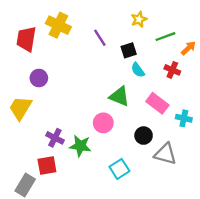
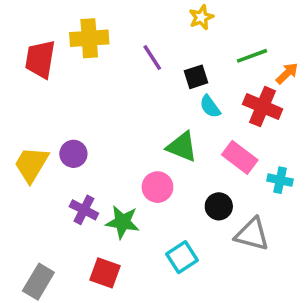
yellow star: (139, 19) -> (201, 17), moved
yellow cross: (58, 25) -> (89, 38), turned -30
red cross: (172, 70) -> (263, 107), size x1.5
purple circle: (39, 78) -> (73, 154), moved
red square: (47, 165) -> (105, 273), moved, turned 30

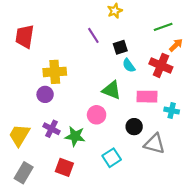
yellow star: (201, 17) -> (115, 11), moved
yellow cross: (89, 38) -> (55, 72), moved
green line: (252, 56) -> (163, 27), moved
pink rectangle: (240, 157) -> (147, 97), turned -36
yellow trapezoid: (31, 164) -> (19, 135), moved

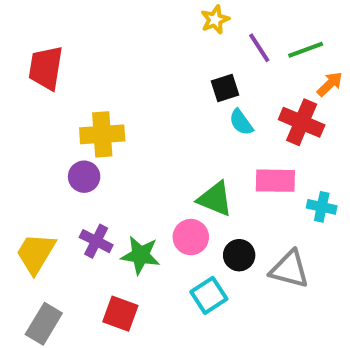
purple line: (93, 35) -> (259, 48), moved
green triangle: (112, 90) -> (215, 199), moved
pink circle: (97, 115) -> (191, 237), moved
black circle: (134, 127) -> (239, 255), moved

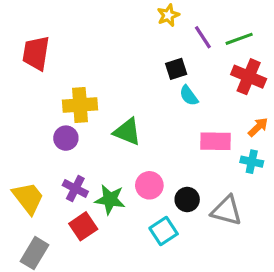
orange arrow: (330, 84) -> (258, 127), moved
red cross: (302, 122) -> (249, 77), moved
green triangle: (215, 199) -> (127, 132), moved
yellow trapezoid: (36, 253) -> (28, 198), turned 111
red square: (120, 314) -> (83, 226), moved, turned 36

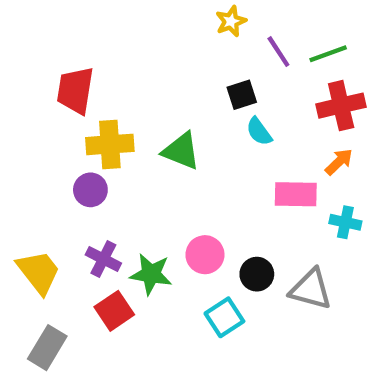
red trapezoid: (36, 53) -> (75, 90), moved
red cross: (249, 77) -> (341, 106), turned -36
orange arrow: (258, 127) -> (339, 162), moved
green triangle: (127, 132) -> (181, 151), moved

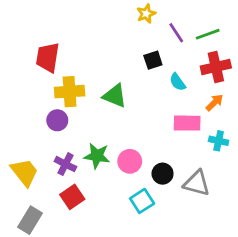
cyan semicircle: (259, 132) -> (178, 82), moved
green star: (151, 274) -> (97, 156), moved

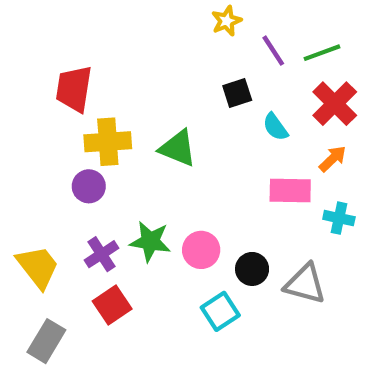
red cross: (216, 67) -> (335, 104), turned -32
purple cross: (65, 164) -> (101, 254), turned 30

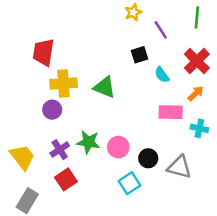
green line: (322, 53) -> (197, 17), moved, turned -65

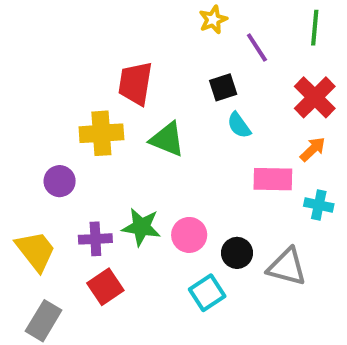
red trapezoid: (43, 52) -> (135, 83), moved
cyan semicircle: (162, 75) -> (239, 125), moved
purple circle: (52, 110) -> (60, 181), moved
purple cross: (60, 150) -> (95, 239), turned 30

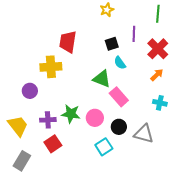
purple line: (257, 48) -> (134, 34), moved, turned 35
green triangle: (167, 139) -> (102, 79), moved
pink rectangle: (273, 179) -> (119, 97), moved, turned 48

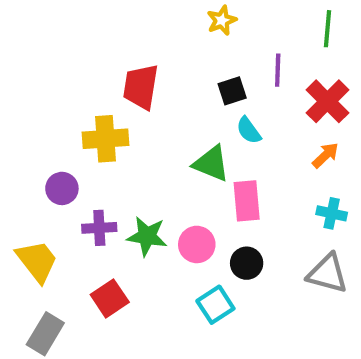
pink rectangle: (119, 97) -> (247, 201), turned 36
purple cross: (48, 120) -> (99, 228), moved
gray triangle: (144, 134) -> (327, 274), moved

